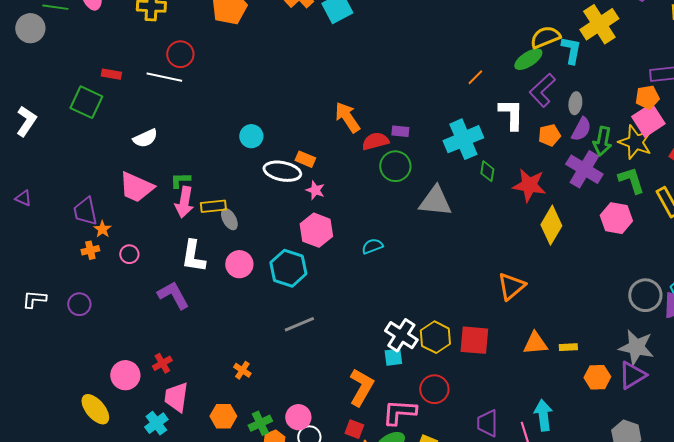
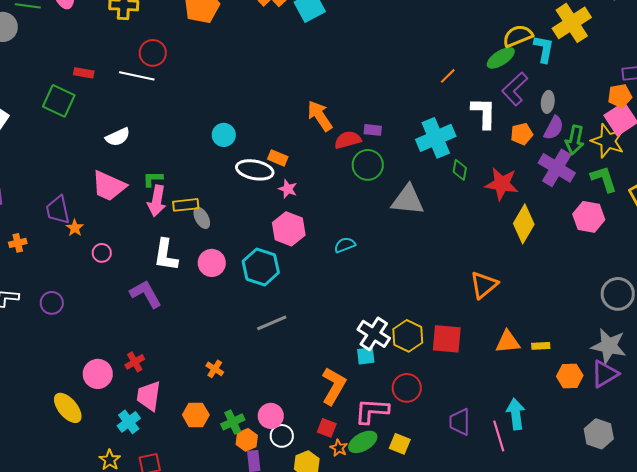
orange cross: (90, 250) -> (18, 243), moved

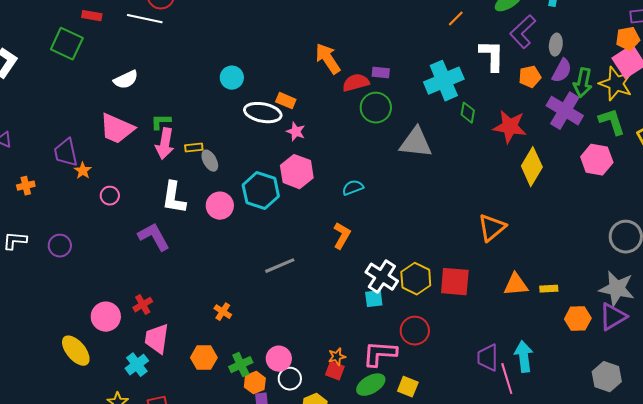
yellow rectangle: (186, 205) -> (194, 148), size x0.7
cyan hexagon: (261, 267) -> (261, 191), moved
orange L-shape: (334, 386) -> (342, 236), moved, size x0.7
purple trapezoid: (460, 422) -> (488, 358), moved
orange star: (339, 448) -> (337, 357), moved, turned 30

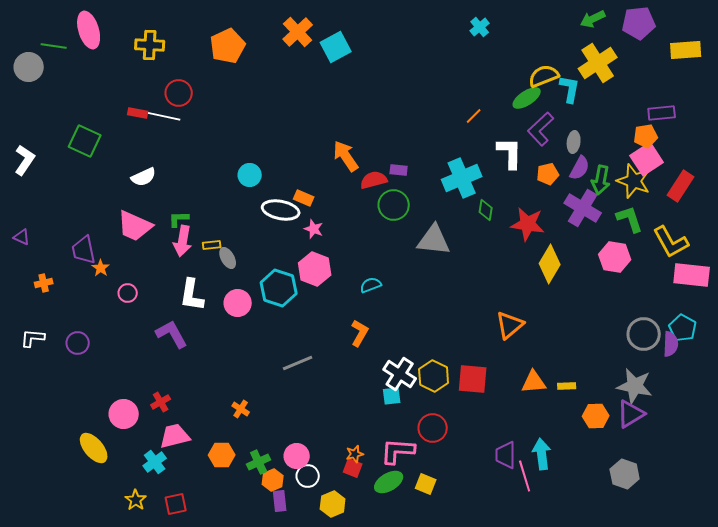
red rectangle: (92, 16) -> (138, 113), moved
pink trapezoid: (157, 339) -> (175, 436), turned 68

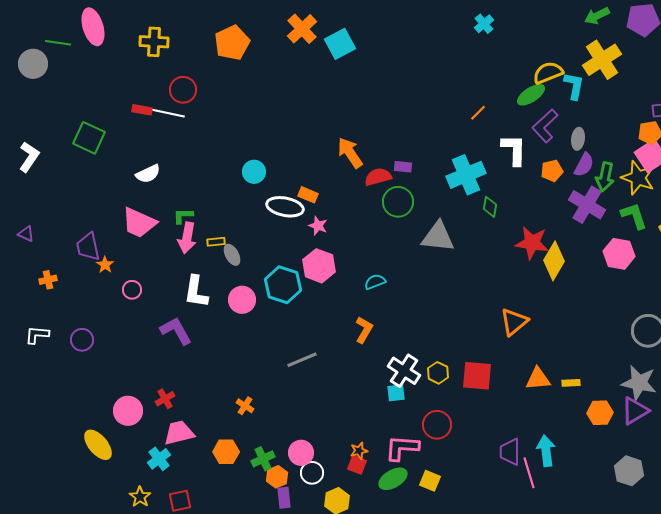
red star: (528, 224) -> (532, 243), moved
yellow hexagon: (434, 376) -> (438, 373), size x0.7

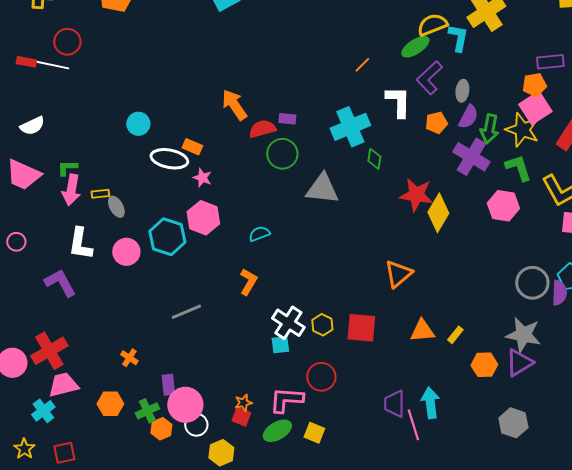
yellow rectangle: (571, 383) -> (455, 335), turned -48
red cross: (165, 399) -> (49, 351), size x1.8
pink circle: (301, 453) -> (185, 405), size x1.4
purple rectangle: (284, 498) -> (168, 385), moved

